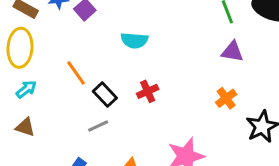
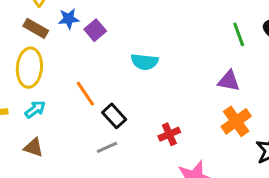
purple triangle: (232, 52) -> (229, 81), moved
red cross: (148, 91) -> (169, 134), moved
orange cross: (226, 98) -> (236, 121), size x1.4

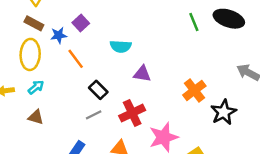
blue star: (69, 19) -> (59, 35), moved
purple triangle: (229, 81) -> (142, 74), moved
orange line: (85, 94) -> (76, 59), moved
red cross: (169, 134) -> (132, 113), moved, size x1.5

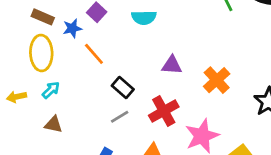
cyan semicircle: (121, 46) -> (144, 18), moved
orange cross: (194, 90) -> (217, 80), moved

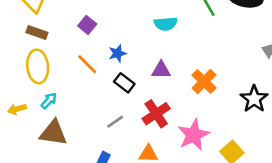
cyan semicircle: (144, 18) -> (166, 24), moved
blue star: (72, 28) -> (117, 53), moved
black rectangle: (123, 88) -> (124, 83), moved
brown triangle: (53, 125) -> (53, 133), size x1.6

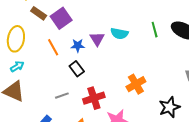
purple square: (87, 25) -> (61, 18), size x1.5
brown rectangle: (37, 32) -> (39, 13), moved
purple triangle: (161, 70) -> (97, 39), moved, turned 42

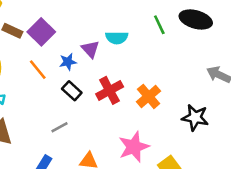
red cross: (94, 98) -> (110, 90), moved
black star: (169, 107) -> (195, 118), turned -30

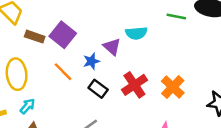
green line: (159, 25) -> (176, 16), turned -48

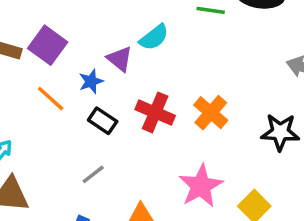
cyan semicircle: (136, 33) -> (154, 37), turned -30
red cross: (134, 85) -> (155, 112), turned -30

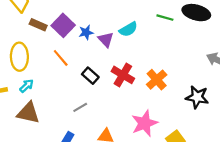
blue star: (91, 81) -> (86, 32), moved

